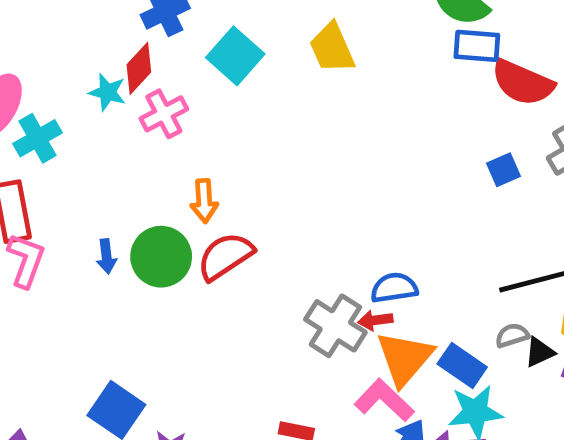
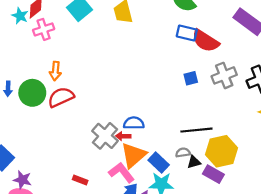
blue rectangle: (477, 46) -> (187, 33), moved

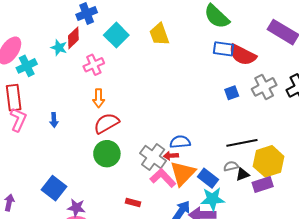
pink cross: (44, 29) -> (94, 65), moved
green circle: (32, 93) -> (107, 154), moved
pink L-shape: (121, 172) -> (163, 178), moved
purple rectangle: (213, 174) -> (263, 184), turned -42

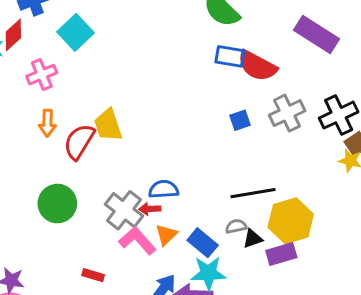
yellow trapezoid: (159, 34) -> (108, 125), moved
red semicircle: (106, 123) -> (79, 142), moved, turned -30
orange triangle: (183, 173) -> (166, 235), size x0.6

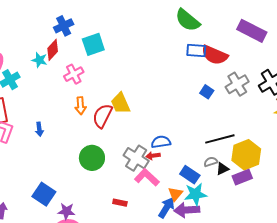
cyan square: (76, 32) -> (93, 44), turned 30
blue square: (240, 120) -> (207, 92), turned -32
orange triangle: (166, 235) -> (175, 194), moved

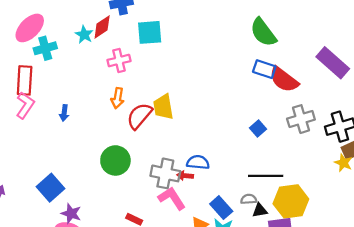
blue square: (207, 92) -> (258, 128), moved
gray cross: (136, 158) -> (165, 173), turned -35

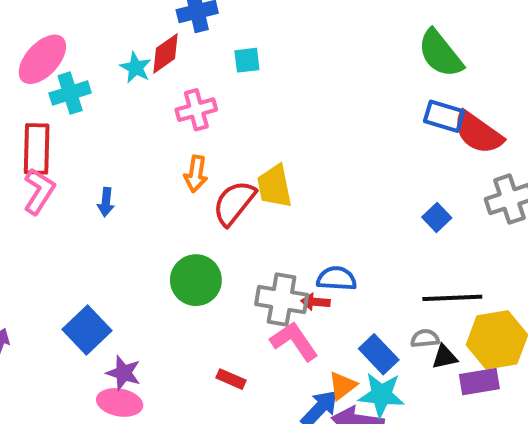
cyan square: (150, 32) -> (247, 60), size x0.6

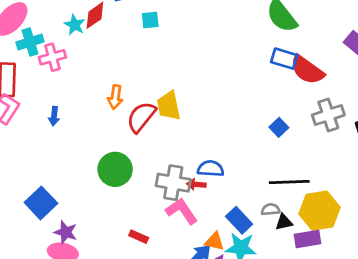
pink cross: (196, 110) -> (52, 57), moved
orange triangle: (342, 386) -> (214, 241), turned 50

